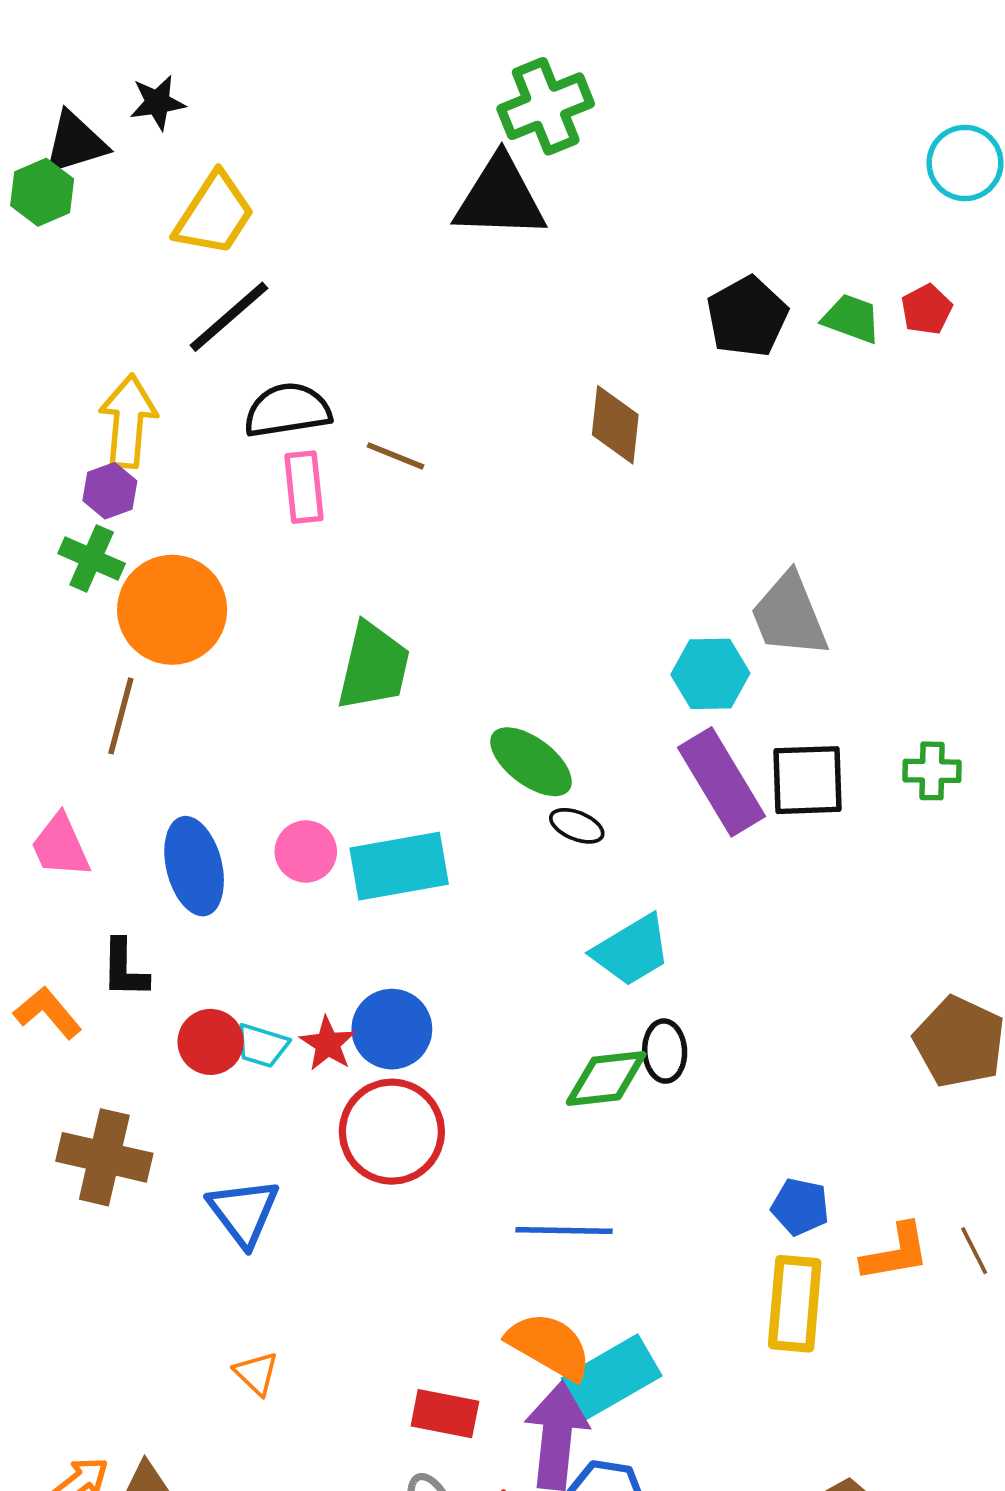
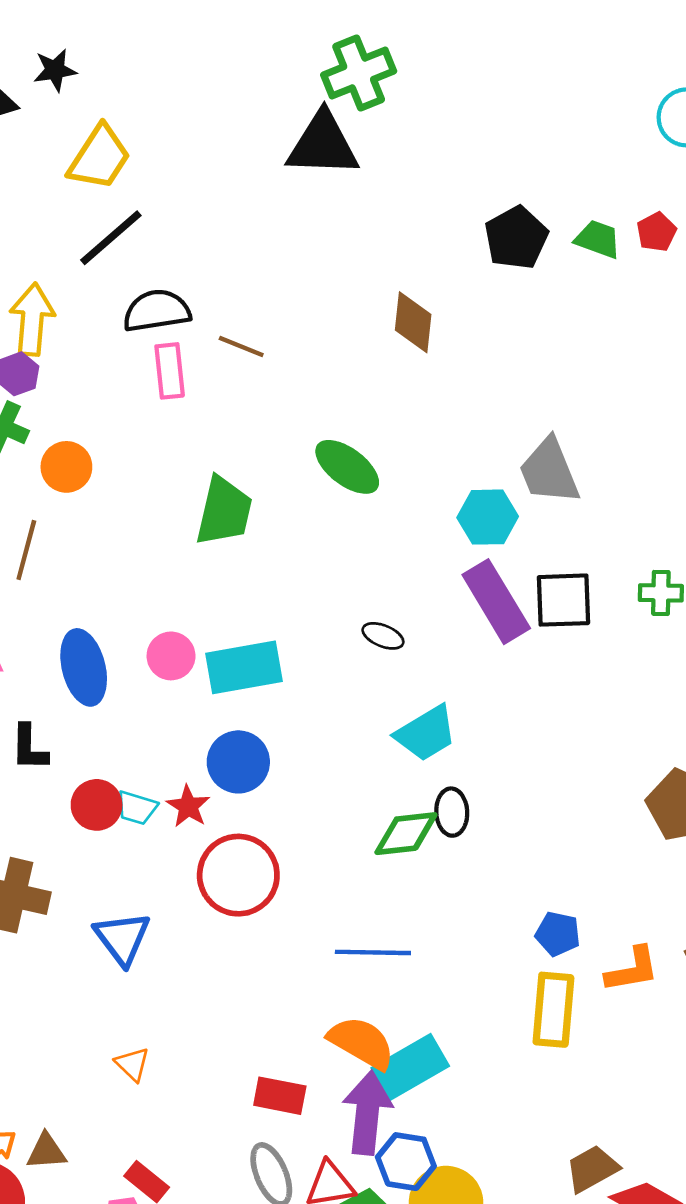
orange circle: (172, 610) -> (66, 467), size x0.6
green ellipse: (531, 762) -> (347, 467), moved
blue circle: (392, 1029) -> (238, 762), moved

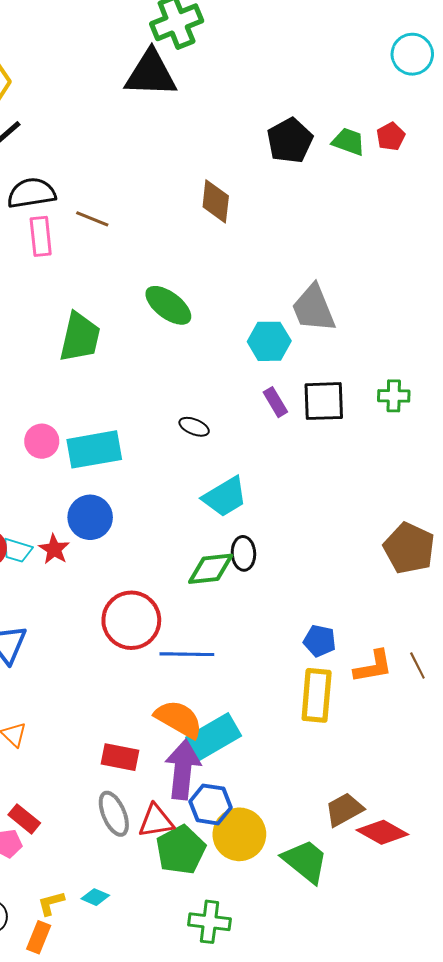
purple rectangle: (496, 602) -> (275, 402), size x0.5
red circle: (238, 875) -> (131, 620), moved

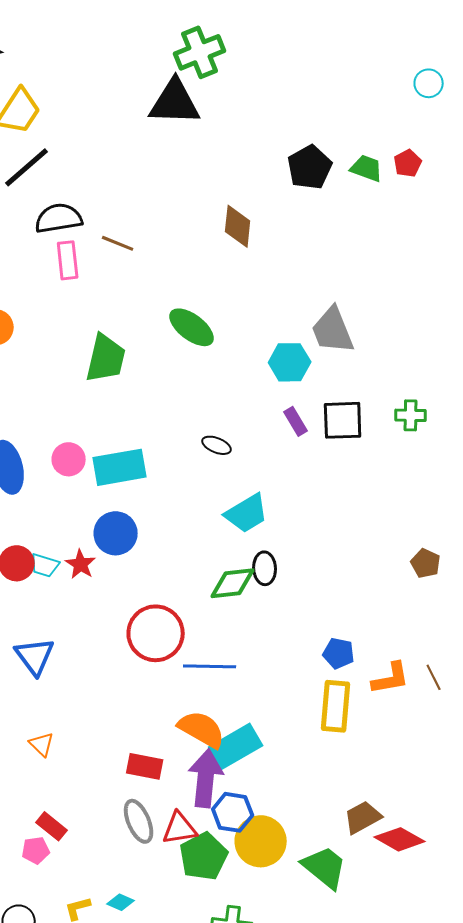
cyan circle: (412, 54) -> (429, 83), size x0.7
brown pentagon: (409, 548) -> (426, 563), size x0.6

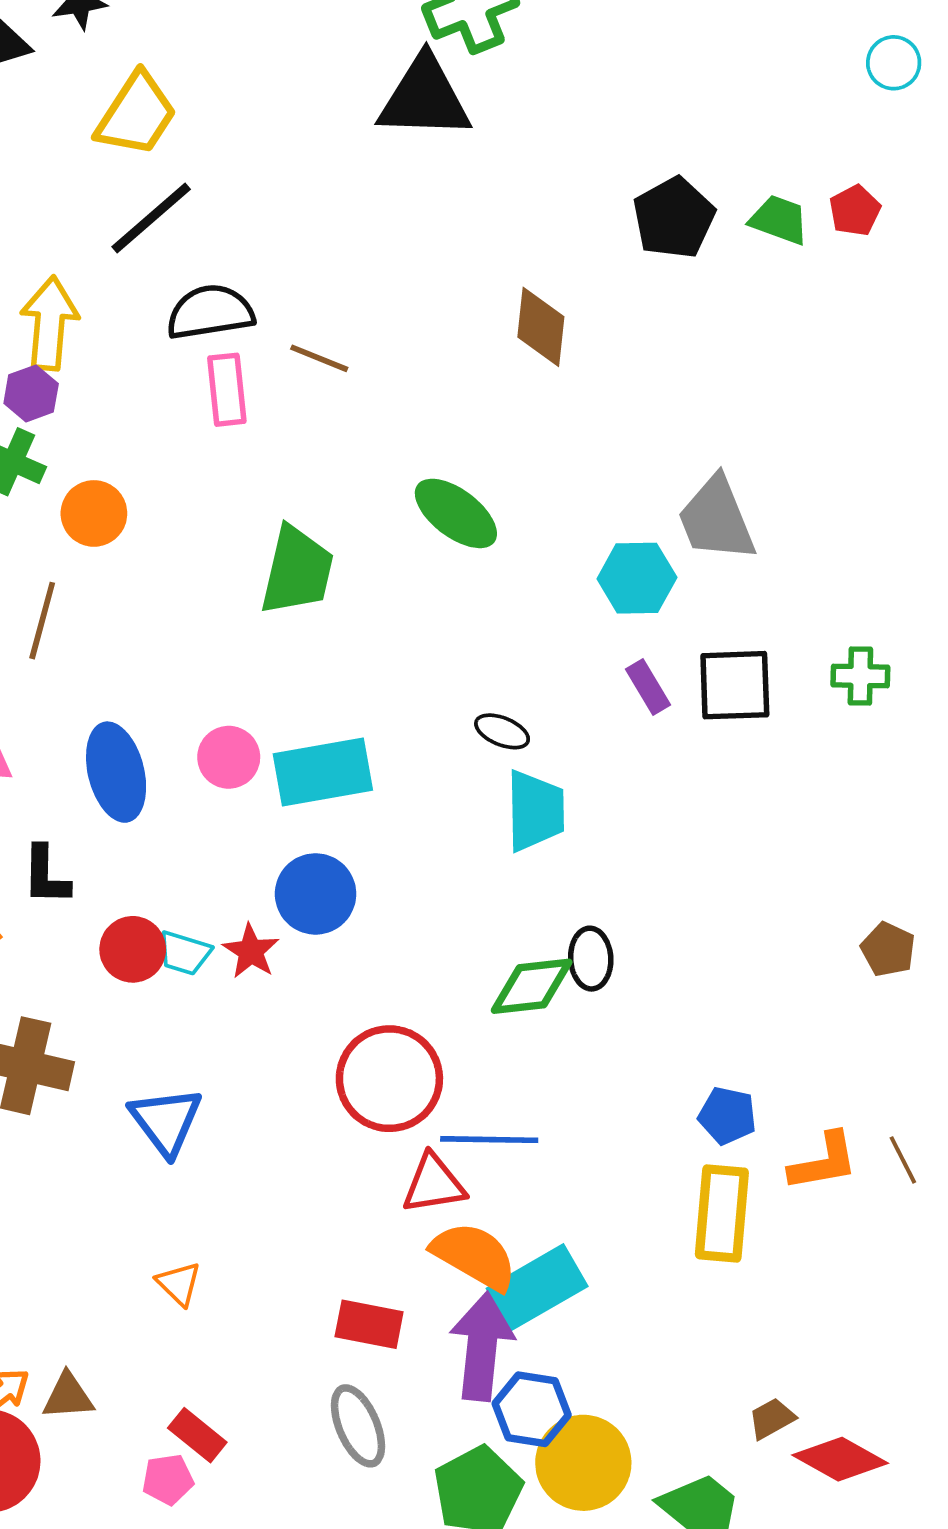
cyan trapezoid: (247, 513) -> (535, 811), moved, turned -60
brown trapezoid: (363, 817) -> (772, 1418), size x0.7
red triangle: (180, 828) -> (434, 1184), moved

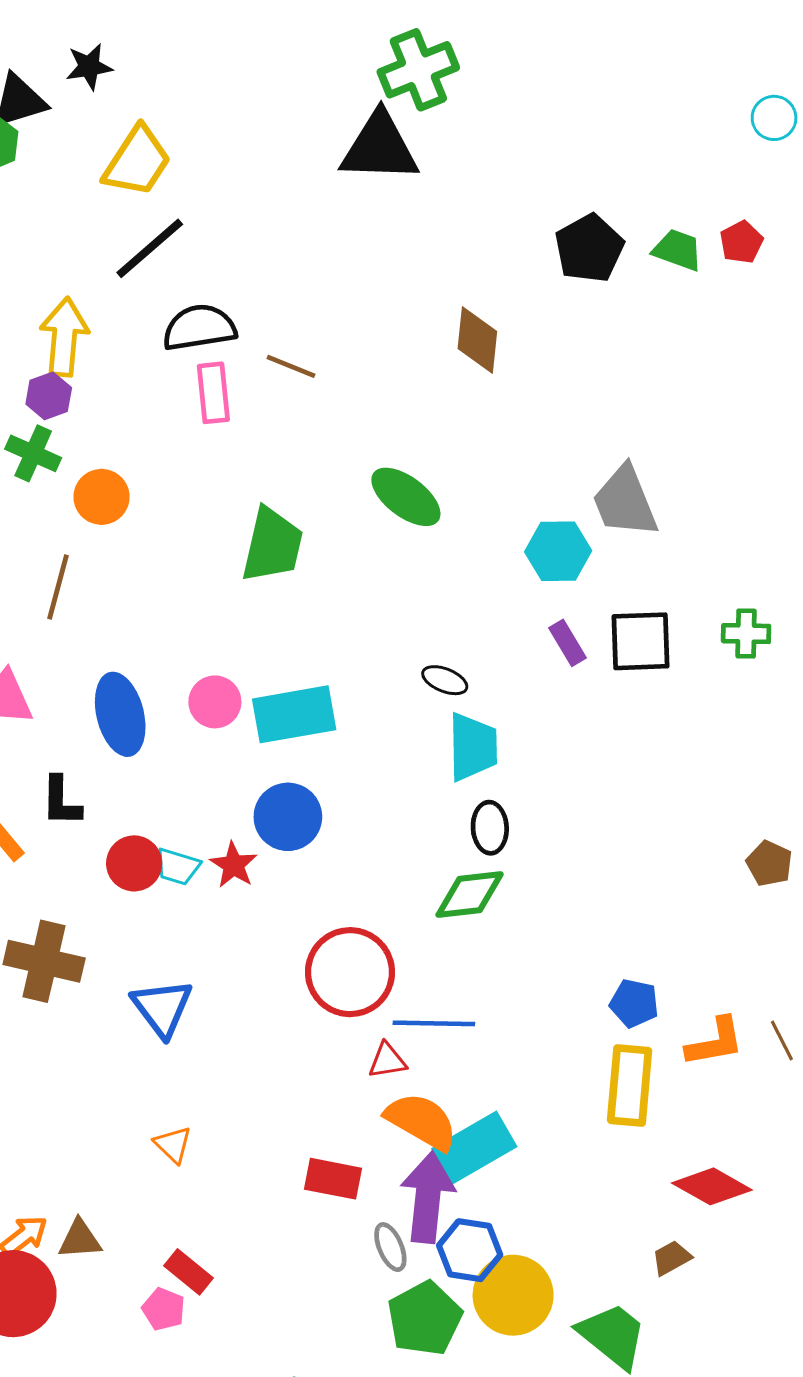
black ellipse: (591, 959) -> (490, 828), moved
red triangle: (434, 1184) -> (387, 1061), size x0.7
gray ellipse: (358, 1426) -> (390, 1247), moved, size x0.7
red diamond: (840, 1459) -> (712, 1186), moved
pink pentagon: (168, 1479) -> (164, 1309), turned 30

